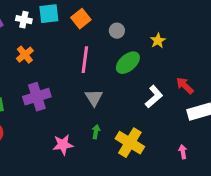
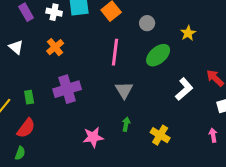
yellow cross: (130, 143) -> (160, 135), size x0.7
pink arrow: (183, 152) -> (213, 135), moved

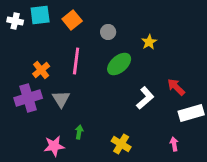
orange cross: (55, 47) -> (41, 70), moved
gray triangle: (124, 90) -> (61, 99), moved
green arrow: (126, 124) -> (79, 132), moved

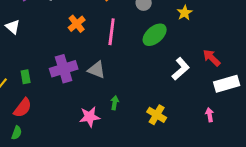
orange cross: (41, 70) -> (77, 24), moved
gray triangle: (61, 99) -> (97, 70), turned -36

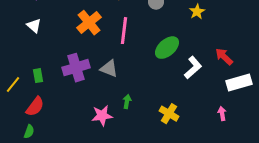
orange cross: (77, 24) -> (89, 23), size x1.4
white triangle: (13, 27) -> (34, 26), moved
green ellipse: (155, 35) -> (167, 48), moved

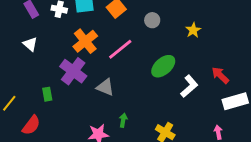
pink line: (124, 31) -> (120, 49), turned 44
purple cross: (76, 68) -> (73, 71), moved, turned -36
green rectangle: (38, 76) -> (47, 94), moved

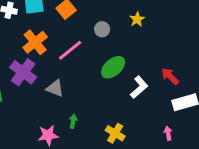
gray circle: (152, 20) -> (102, 29), moved
yellow star: (193, 30) -> (137, 19), moved

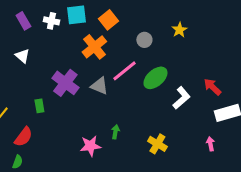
orange cross: (35, 42) -> (94, 47), moved
pink line: (70, 50) -> (124, 71), moved
gray triangle: (55, 88) -> (99, 86), moved

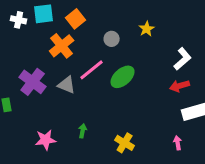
red arrow: (212, 87) -> (180, 86), turned -60
white L-shape: (181, 98) -> (183, 59), moved
pink star: (90, 146) -> (46, 140), moved

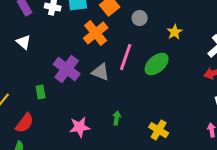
yellow star: (147, 29) -> (175, 32), moved
gray circle: (112, 39) -> (140, 18), moved
pink line: (92, 70) -> (126, 57), turned -32

